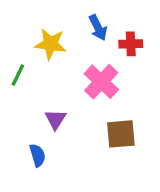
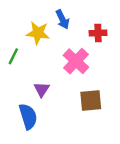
blue arrow: (98, 28) -> (62, 19), moved
blue semicircle: (37, 155) -> (28, 116), size x1.5

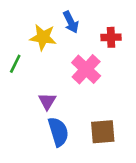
brown square: (91, 100) -> (103, 132), moved
blue semicircle: (28, 116) -> (58, 132), moved

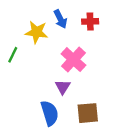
red cross: (111, 37) -> (90, 21), moved
purple triangle: (47, 101) -> (63, 87), moved

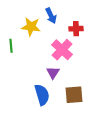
red cross: (90, 21) -> (76, 29), moved
green line: (13, 55) -> (11, 46), turned -32

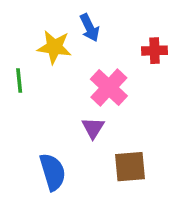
red cross: (76, 29) -> (155, 51), moved
blue semicircle: (42, 95) -> (53, 172), moved

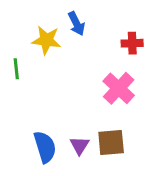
pink cross: (109, 88) -> (119, 88), moved
purple triangle: (93, 128) -> (80, 145), moved

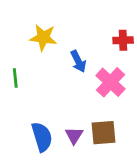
blue arrow: (77, 24) -> (78, 61), moved
green line: (16, 69) -> (15, 78), moved

